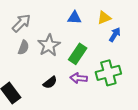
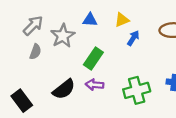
gray star: (49, 45) -> (63, 36), moved
green cross: (108, 73) -> (137, 90), moved
black semicircle: (50, 82) -> (64, 89), size x1.5

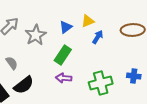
blue triangle: (90, 20) -> (66, 27), moved, turned -40
gray semicircle: (35, 52) -> (12, 63), moved, turned -56
black semicircle: (64, 89) -> (24, 85), moved

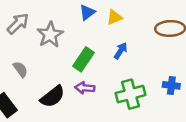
blue triangle: (66, 27) -> (87, 12), moved
blue arrow: (98, 37) -> (121, 51), moved
black semicircle: (24, 85) -> (53, 97), moved

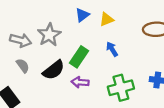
gray arrow: (18, 24) -> (21, 40), moved, turned 60
blue arrow: (121, 51) -> (112, 49), turned -64
black semicircle: (53, 97) -> (54, 70), moved

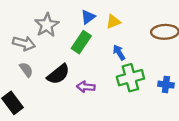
gray star: (49, 35) -> (47, 25), moved
green rectangle: (79, 57) -> (81, 42), moved
green cross: (121, 88) -> (130, 78), moved

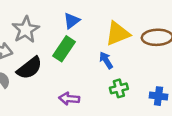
yellow triangle: (113, 22) -> (118, 33), moved, size x1.5
black semicircle: (58, 74) -> (29, 68), moved
green cross: (130, 78) -> (119, 88), size x0.6

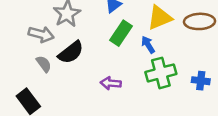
green rectangle: (64, 49) -> (121, 33), moved
green cross: (119, 88) -> (161, 73), size x1.6

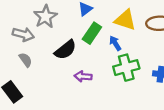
yellow triangle: (160, 18) -> (125, 20), turned 40
black semicircle: (71, 52) -> (65, 50), moved

